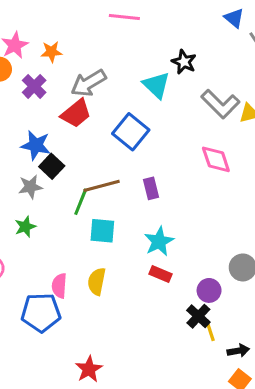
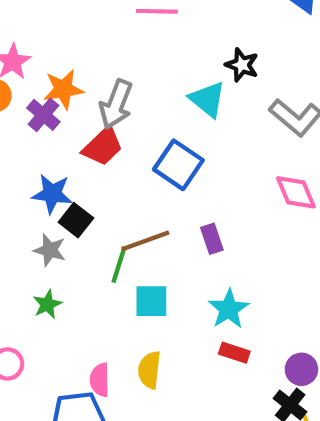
orange star: (51, 52) -> (63, 89), moved, size x1.4
gray arrow: (88, 83) -> (116, 104), turned -33
gray star: (30, 187) -> (50, 250), turned 30

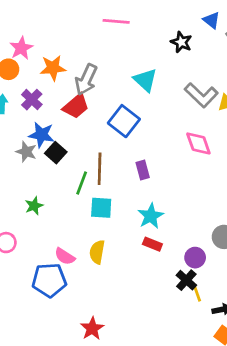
black star: (242, 65) -> (181, 42), moved
purple cross: (43, 115) -> (32, 100), moved
brown line: (145, 241) -> (100, 169), turned -72
gray star: (50, 250) -> (26, 152), moved
pink semicircle: (100, 380) -> (65, 256), turned -60

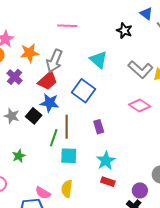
pink line: (116, 21) -> (67, 26), moved
blue star: (41, 135) -> (50, 103), moved
pink diamond: (198, 143) -> (140, 105), turned -35

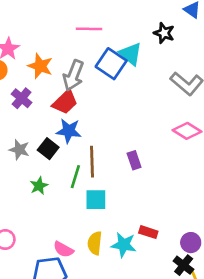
orange star: (29, 53) -> (40, 66), turned 30
cyan triangle: (98, 60) -> (131, 54), moved
blue square: (84, 91) -> (111, 64), moved
green star: (19, 156) -> (39, 186), moved
cyan star: (106, 161) -> (124, 245), moved, turned -30

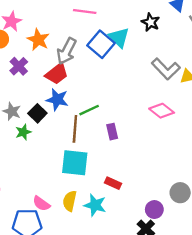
green line: (75, 177) -> (89, 110), moved, turned 42
green star: (39, 186) -> (23, 132), moved
cyan square: (96, 200) -> (75, 163), size x1.4
red rectangle: (148, 232) -> (113, 183), moved

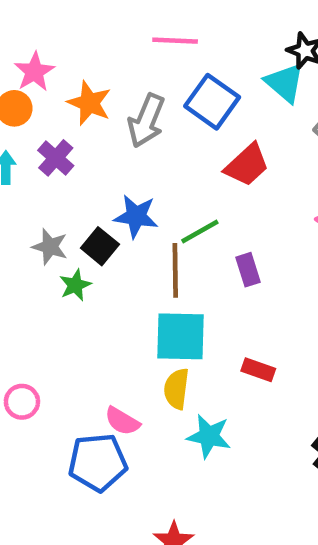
cyan triangle: (119, 37) -> (285, 83), moved
red trapezoid: (57, 74) -> (247, 165), moved
yellow semicircle: (70, 201) -> (176, 389), moved
cyan star: (95, 205) -> (209, 436), moved

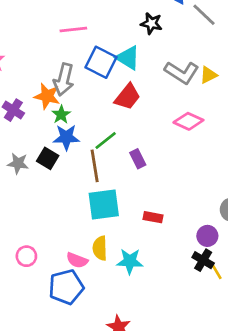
cyan triangle: (285, 83) -> (128, 58), moved
orange star: (89, 103) -> (47, 96), moved
green star: (75, 285) -> (61, 115), moved
yellow semicircle: (176, 389) -> (100, 248), moved
pink circle: (22, 402) -> (26, 256), moved

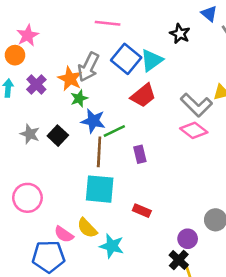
cyan triangle: (128, 58) -> (152, 60), turned 40
gray L-shape: (182, 72) -> (196, 105), moved
blue star: (66, 137) -> (93, 121), moved
yellow semicircle: (100, 248) -> (87, 228), turned -55
pink circle: (26, 256) -> (27, 198), moved, size x1.5

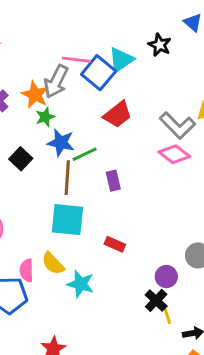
pink line: (108, 23) -> (76, 60), moved
cyan triangle: (152, 60) -> (121, 60), moved
pink semicircle: (64, 234) -> (27, 270), turned 54

